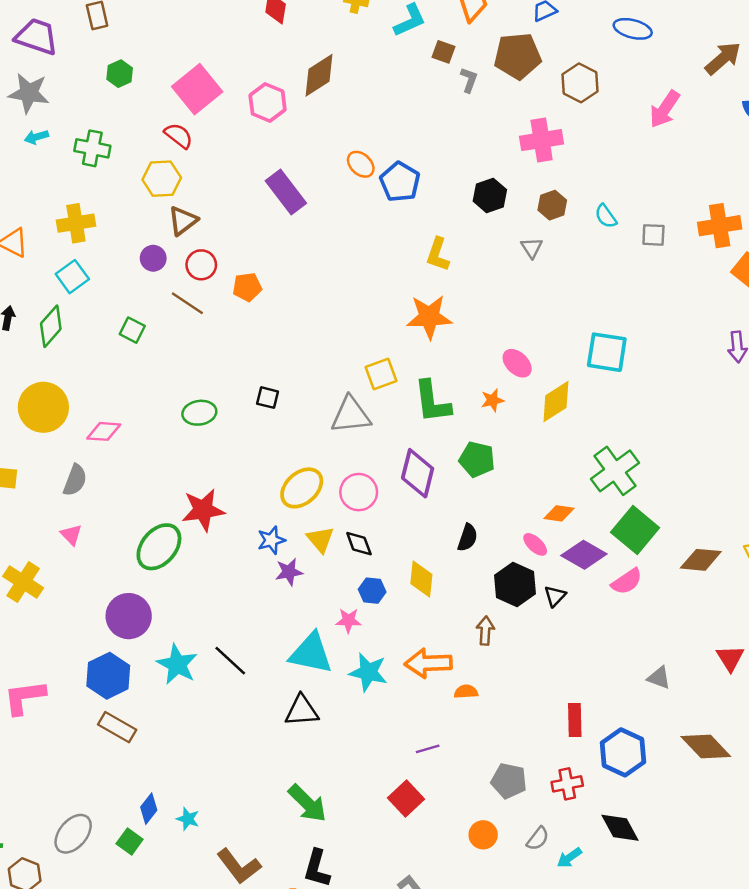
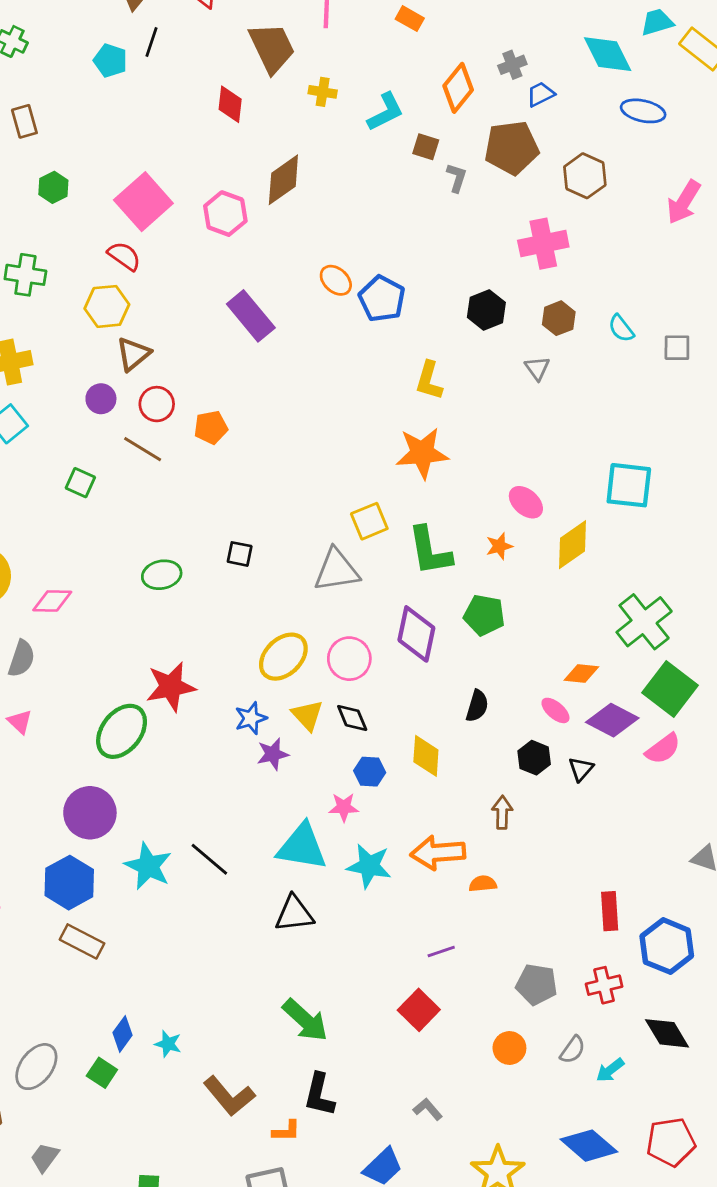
black hexagon: (515, 585) -> (534, 758), size x0.7

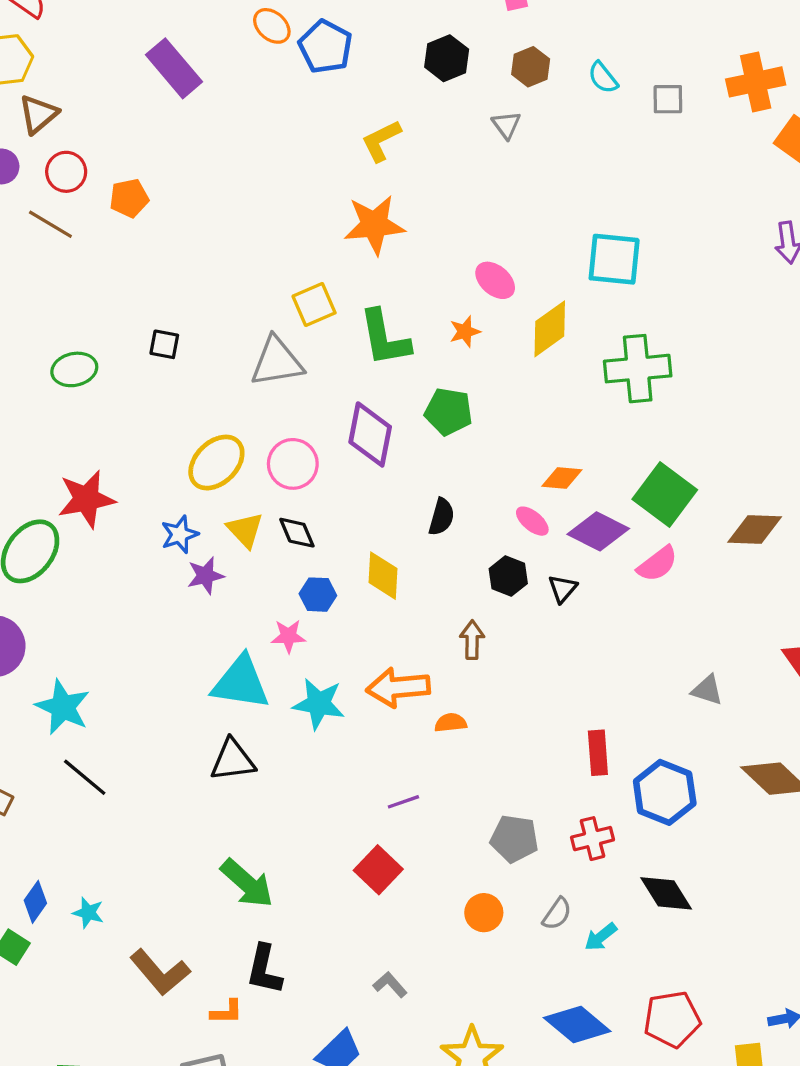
yellow L-shape: (429, 381) -> (381, 141), turned 48
green cross: (644, 622) -> (638, 369), moved, turned 34
black line: (209, 859) -> (85, 777), moved

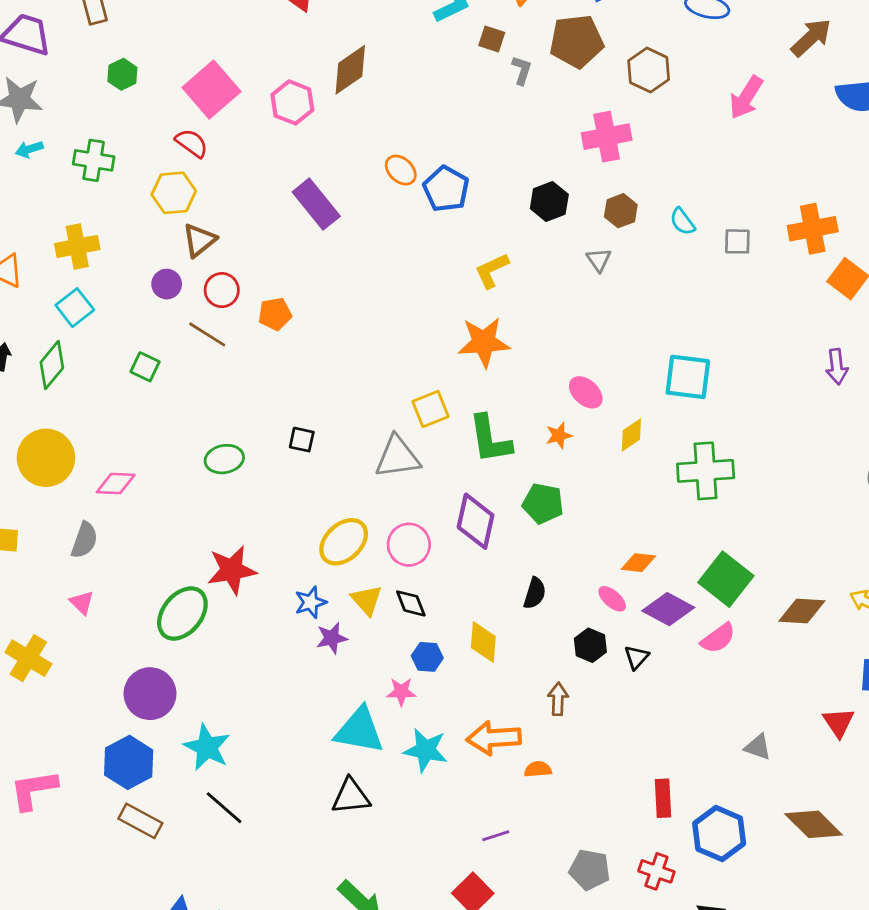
yellow diamond: (550, 329) -> (631, 435), size x0.7
red cross: (592, 839) -> (656, 871), turned 32

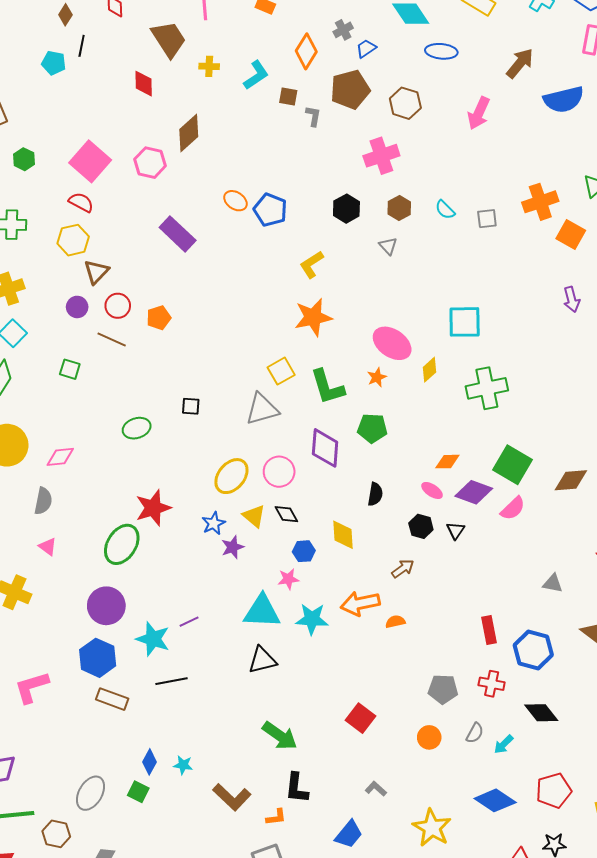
pink ellipse: (586, 392) -> (392, 343), size x1.5
brown arrow: (558, 699) -> (403, 569), turned 60
black line: (224, 808) -> (172, 681), turned -44
purple line: (496, 836) -> (189, 622), moved

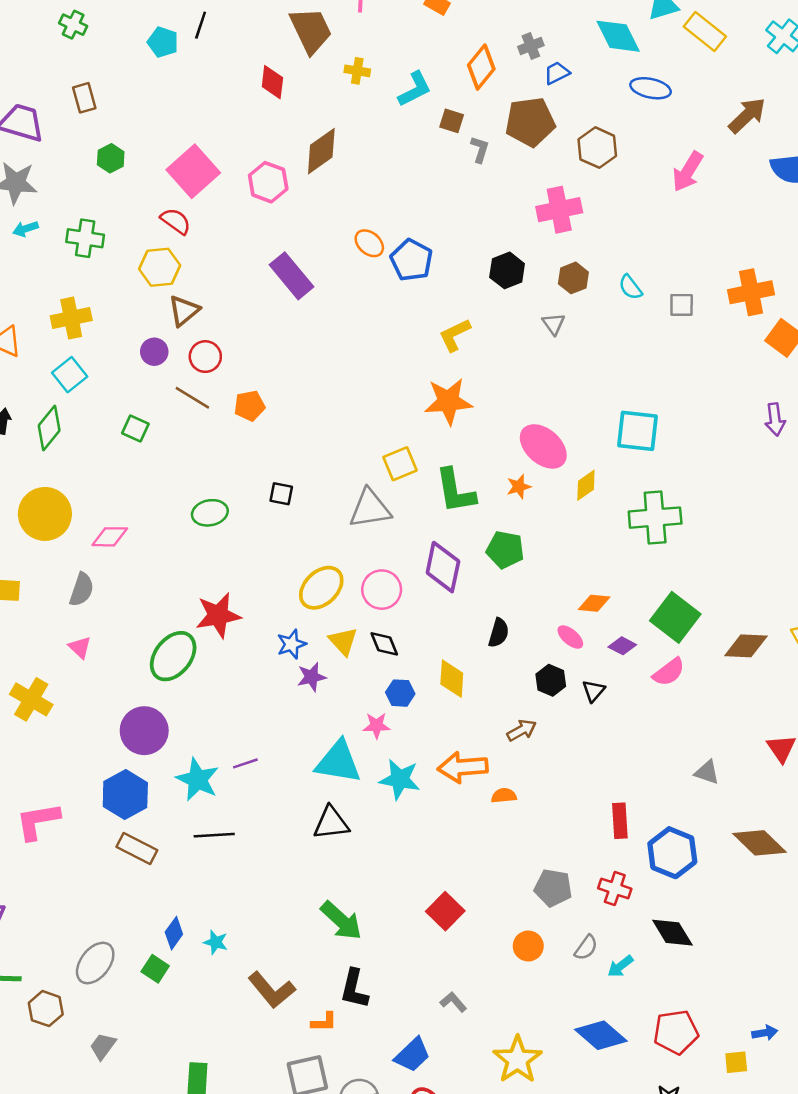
orange pentagon: (159, 318) -> (250, 406), moved
purple diamond: (474, 492) -> (622, 646), size x0.6

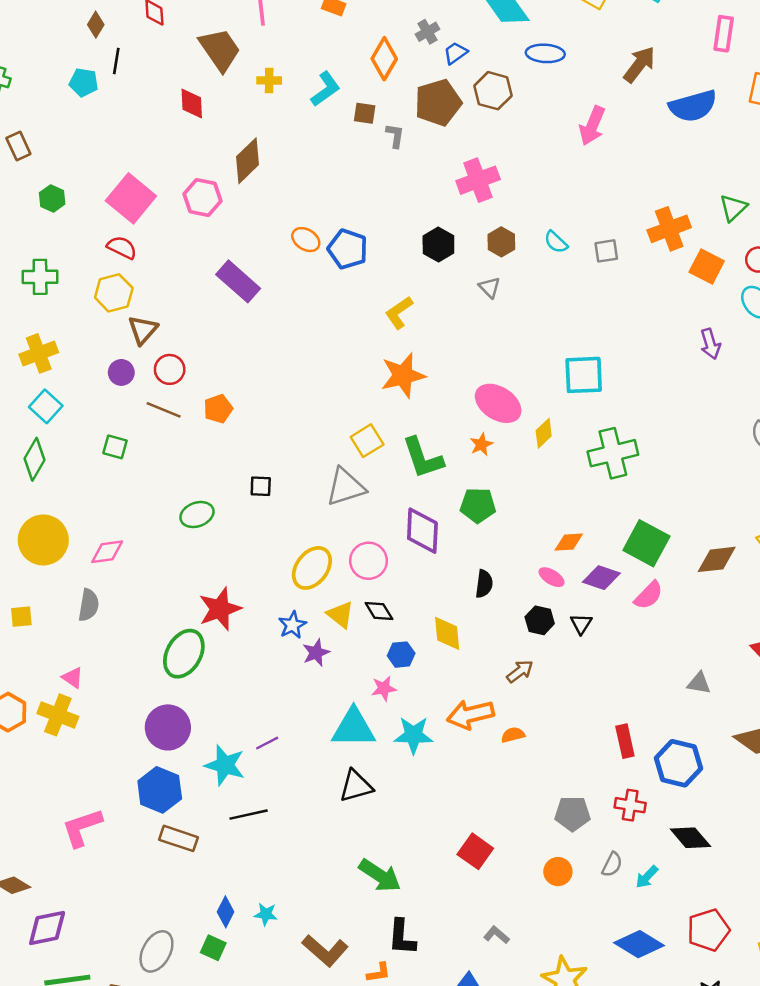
brown hexagon: (597, 148) -> (493, 91), moved
purple diamond: (622, 646) -> (601, 578), size x1.4
pink triangle: (80, 647) -> (73, 678), moved

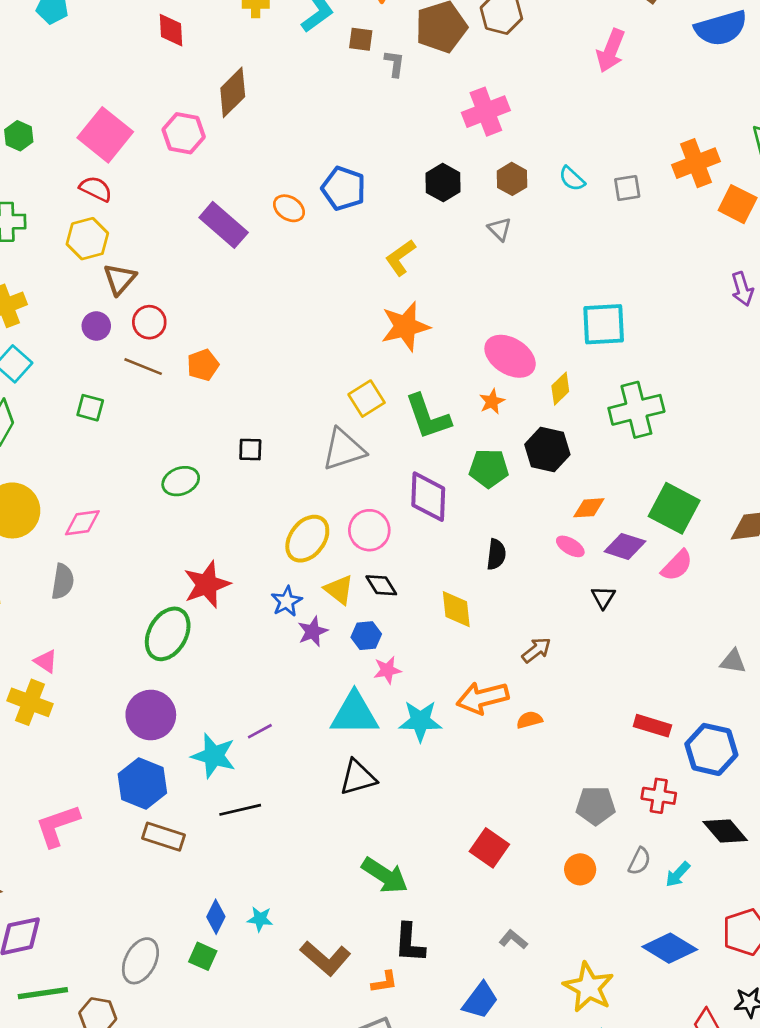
orange ellipse: (306, 240) -> (289, 208), moved
black hexagon: (540, 620) -> (547, 449), moved, size x1.4
blue hexagon: (401, 655) -> (366, 636), moved
red rectangle: (625, 741) -> (652, 726), turned -60

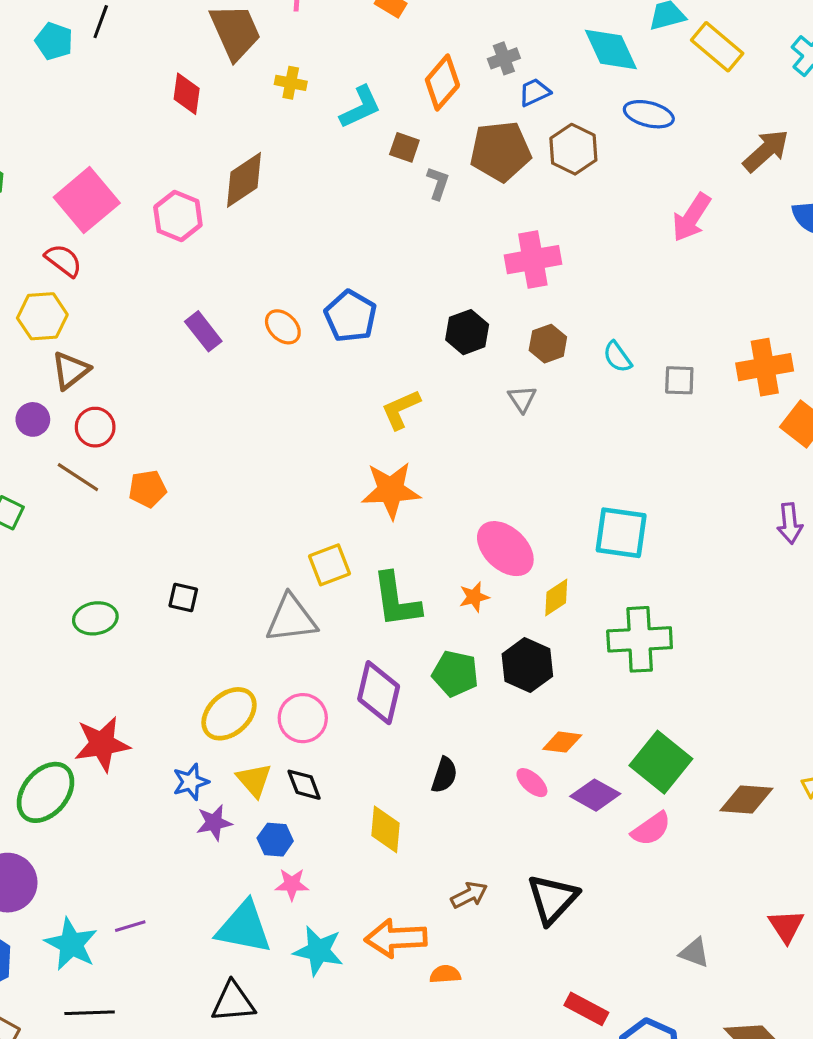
purple rectangle: (224, 225) -> (203, 331), size x0.7
black triangle: (603, 597) -> (552, 899), moved, size x1.8

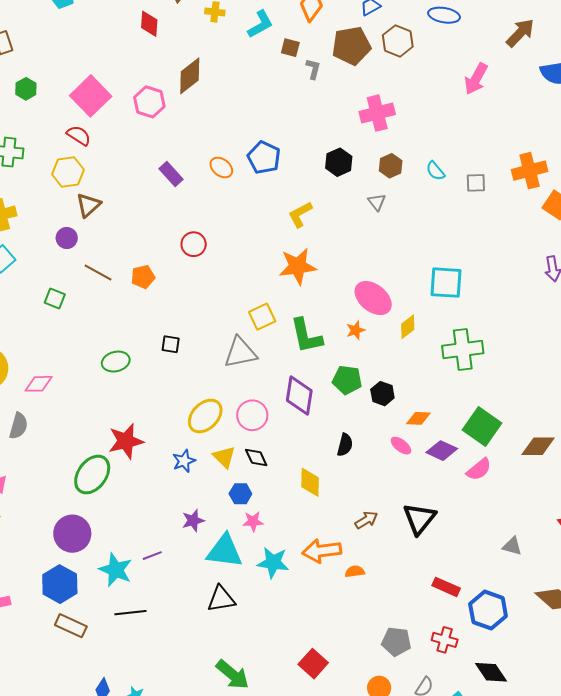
red circle: (95, 427) -> (194, 244), moved
black hexagon: (527, 665) -> (382, 394), moved, size x0.7
purple star: (214, 823) -> (193, 521), moved

